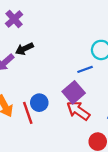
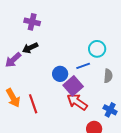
purple cross: (14, 19) -> (32, 22), moved, turned -35
blue circle: (39, 103) -> (60, 74), moved

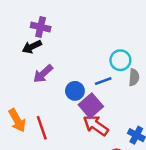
black arrow: (30, 48) -> (32, 47), moved
purple arrow: (13, 60) -> (43, 74), moved
gray semicircle: (108, 76) -> (134, 77), moved

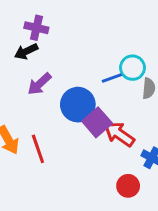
blue line: (103, 81) -> (112, 78), moved
blue circle: (75, 91) -> (78, 105), size x1.5
red arrow: (96, 125) -> (119, 134), moved

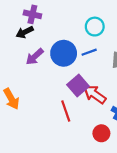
cyan circle: (133, 68) -> (95, 27), moved
blue circle: (78, 105) -> (64, 53), moved
red line: (38, 149) -> (66, 111), moved

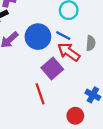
blue line: (89, 52) -> (63, 35), turned 48
red arrow: (95, 94) -> (69, 52), moved

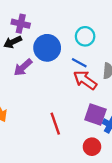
blue circle: (38, 37) -> (47, 48), moved
purple square: (52, 68) -> (95, 114), moved, turned -30

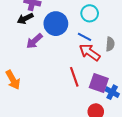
red line: (55, 124) -> (74, 77), moved

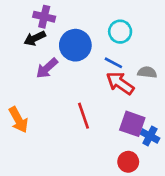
gray semicircle: (110, 44) -> (147, 72), turned -88
red line: (74, 77) -> (83, 116), moved

